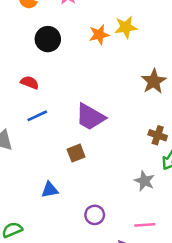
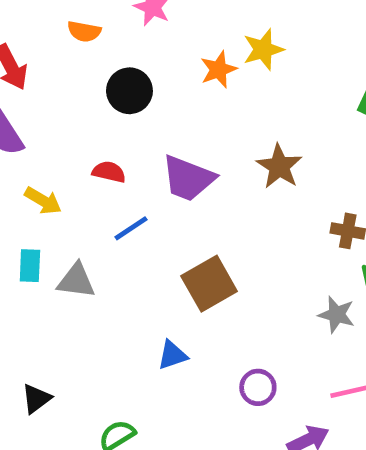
brown star: (154, 81) -> (279, 166), moved
purple trapezoid: (90, 117) -> (188, 178), moved
brown square: (76, 153) -> (209, 284), size x1.6

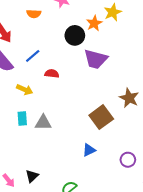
black circle: (129, 91) -> (75, 35), moved
brown star: (279, 166) -> (129, 98), moved
purple trapezoid: (188, 178) -> (96, 59), moved
blue line: (131, 228) -> (33, 56), moved

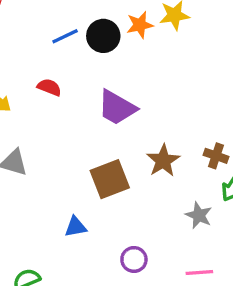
blue line: (33, 56) -> (65, 36), moved
purple trapezoid: (96, 59) -> (117, 108), moved

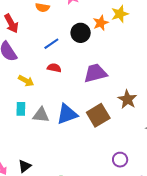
blue line: (65, 36) -> (51, 44), moved
purple trapezoid: (117, 108) -> (95, 73), turned 145
blue triangle: (75, 227) -> (67, 114), moved, size x1.6

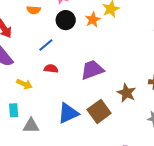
black circle: (81, 33) -> (66, 20), moved
cyan rectangle: (21, 109) -> (14, 110), moved
gray triangle: (41, 115) -> (31, 126), moved

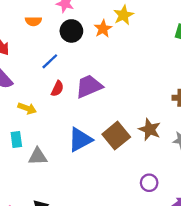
red semicircle: (51, 69) -> (57, 89), turned 112
purple trapezoid: (92, 70) -> (89, 86), moved
brown star: (127, 93) -> (150, 129), moved

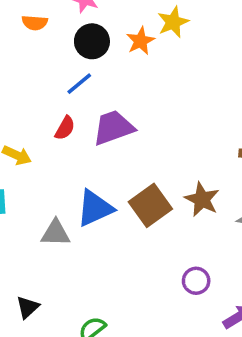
blue line: (50, 61) -> (79, 84), moved
gray triangle: (38, 156) -> (56, 233), moved

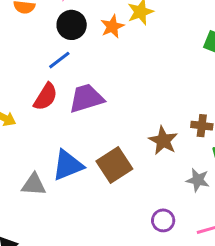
red semicircle: (65, 128) -> (46, 97), size x1.4
brown star: (202, 199) -> (163, 141), moved
purple circle: (196, 281) -> (163, 220), moved

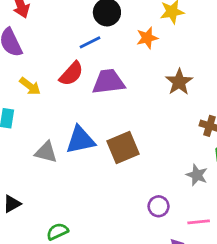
orange star: (112, 26) -> (147, 38), moved
brown star: (163, 141) -> (179, 82), moved

